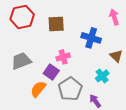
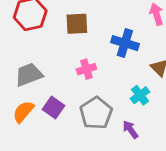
purple square: (51, 72) -> (53, 108), moved
orange semicircle: (38, 89) -> (23, 112), moved

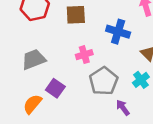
cyan cross: (140, 95) -> (141, 80), moved
orange semicircle: (23, 112) -> (32, 104), moved
gray pentagon: (96, 113) -> (104, 81), moved

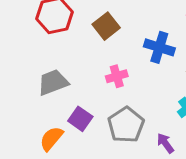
brown square: (76, 15) -> (106, 26), turned -35
gray pentagon: (104, 81) -> (126, 125), moved

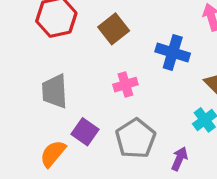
gray trapezoid: (53, 82) -> (55, 91), turned -72
purple arrow: (165, 143) -> (179, 159), turned 60

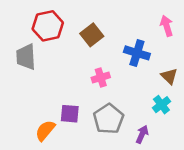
gray trapezoid: (55, 91) -> (26, 57), moved
purple square: (85, 132) -> (70, 114), turned -30

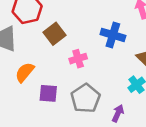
brown square: (92, 35) -> (55, 34), moved
orange semicircle: (45, 130) -> (25, 72), moved

